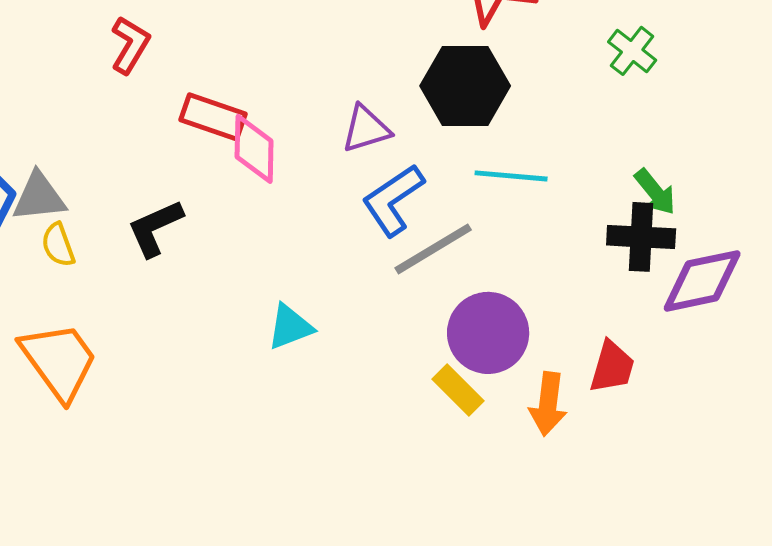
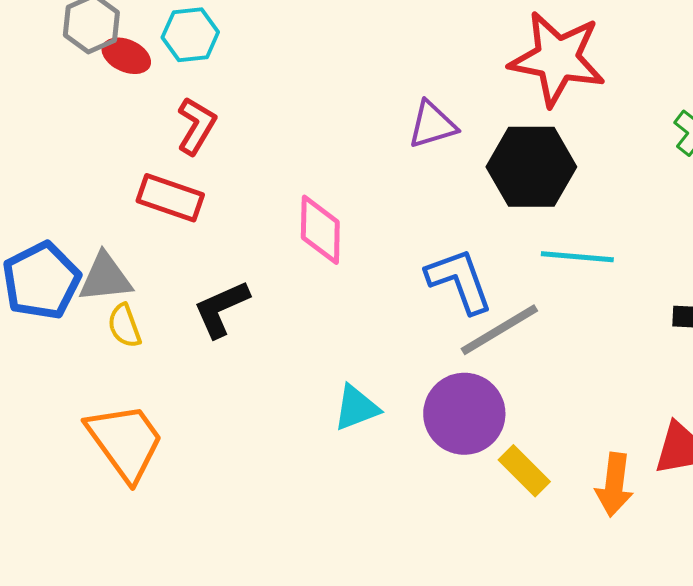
red rectangle: (213, 117) -> (170, 198), moved
purple triangle: (366, 129) -> (432, 125), moved
blue L-shape: (393, 200) -> (459, 281), turned 104
purple circle: (488, 333) -> (464, 414), moved

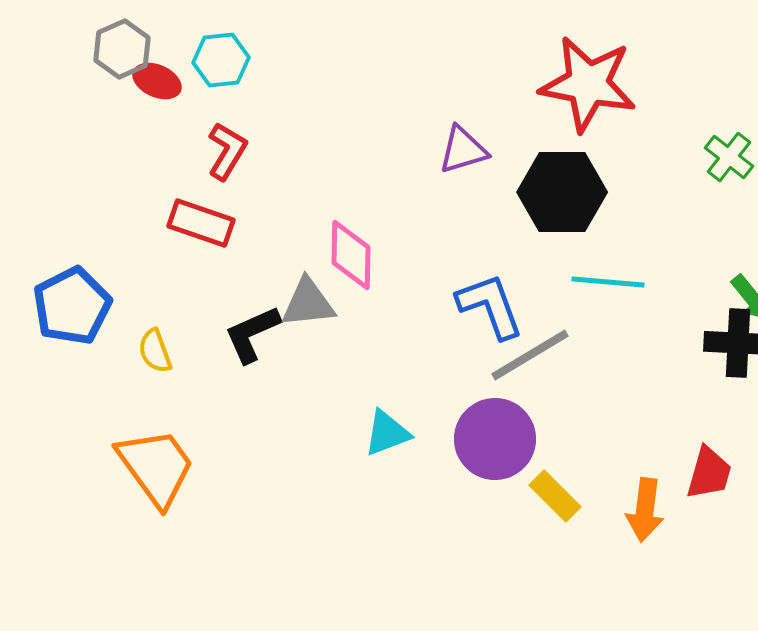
gray triangle: (105, 278) -> (308, 303), moved

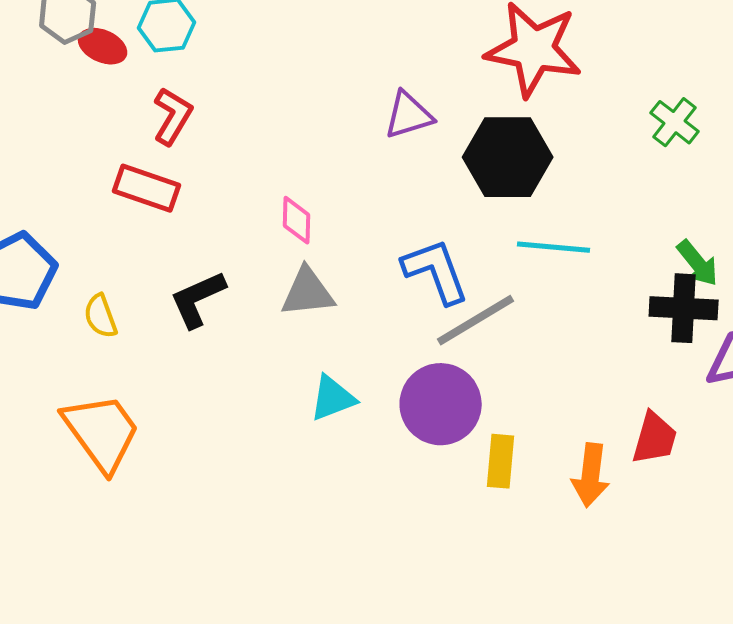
pink diamond: (351, 255) -> (297, 220), size x0.7
gray triangle: (308, 303) -> (308, 292), moved
yellow rectangle: (555, 496) -> (501, 461), turned 50

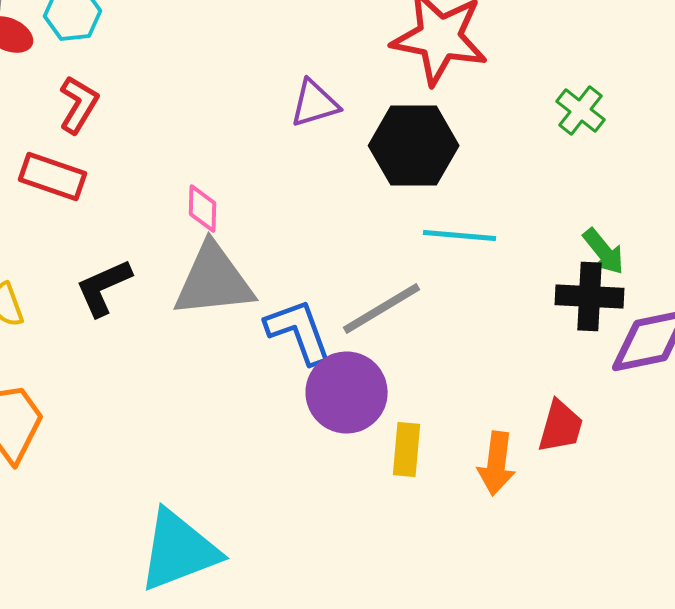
blue L-shape: (436, 271) -> (299, 332), moved
gray triangle: (308, 292) -> (214, 280), size x1.5
cyan triangle: (333, 398) -> (179, 550), moved, size x1.8

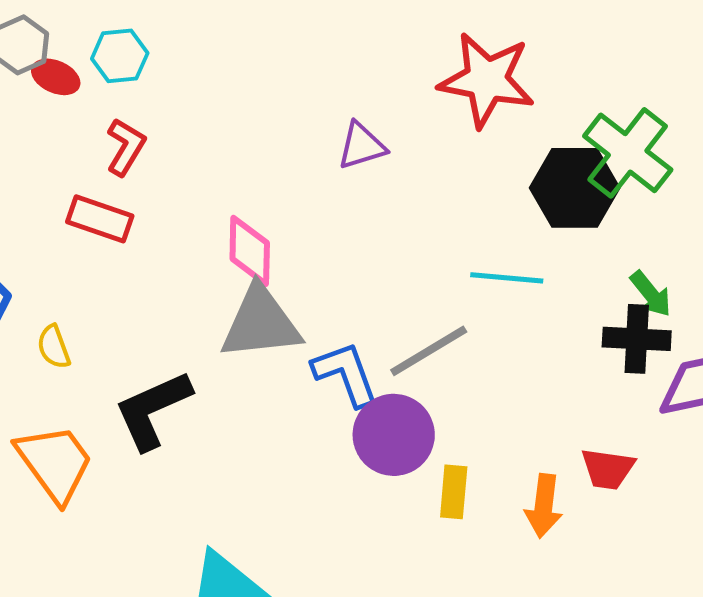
green cross: (581, 110) -> (628, 153), size x1.8
black hexagon: (414, 146) -> (575, 188), moved
pink diamond: (203, 208) -> (250, 251), size x1.5
black L-shape: (104, 288) -> (153, 410), moved, size x1.4
red trapezoid: (561, 426) -> (608, 469), turned 82

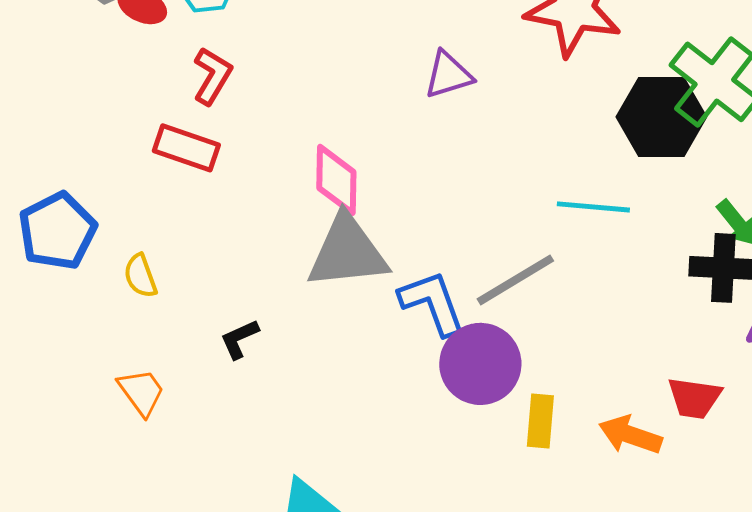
black L-shape: (153, 410) -> (239, 339), size x0.5
orange trapezoid: (55, 463) -> (141, 392), size x0.6
orange arrow: (544, 506) -> (630, 435), turned 102

